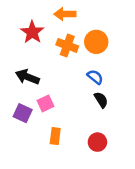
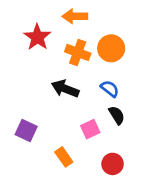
black arrow: (27, 77) -> (65, 89), moved
pink square: (46, 103) -> (90, 129), moved
orange rectangle: (55, 136) -> (64, 157), turned -42

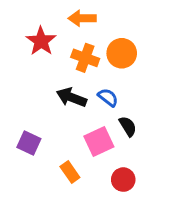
blue semicircle: (110, 89) -> (108, 97), moved
pink square: (90, 129) -> (99, 142), size x1.4

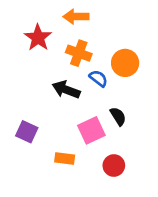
orange circle: (122, 53) -> (125, 63), moved
blue semicircle: (108, 97) -> (98, 78), moved
orange rectangle: (70, 172) -> (65, 158), turned -48

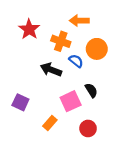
orange arrow: (76, 17) -> (79, 21), moved
orange rectangle: (65, 158) -> (50, 123), turned -56

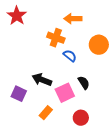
red star: (29, 29) -> (17, 16), moved
orange circle: (97, 49) -> (99, 45), moved
black arrow: (51, 70) -> (42, 80), moved

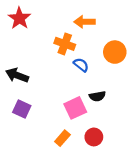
black arrow: (42, 80) -> (17, 75), moved
black semicircle: (84, 83) -> (97, 96), turned 112
orange rectangle: (46, 113) -> (62, 138), moved

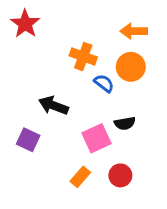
orange arrow: (85, 22) -> (134, 31), moved
orange circle: (115, 52) -> (131, 67), moved
black arrow: (17, 75) -> (53, 106), moved

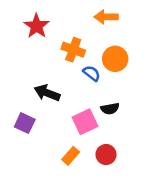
red star: (25, 24) -> (37, 26), moved
orange arrow: (134, 31) -> (106, 17), moved

